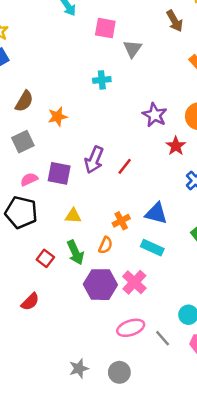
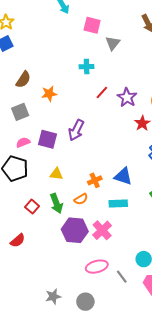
red line: (125, 166) -> (102, 92), moved
orange semicircle: (105, 245) -> (81, 199), turned 32
cyan rectangle: (152, 248) -> (118, 203), turned -30

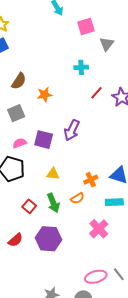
pink square: (92, 25) -> (86, 26), turned -30
purple hexagon: (75, 230) -> (49, 239), moved
pink ellipse: (97, 267) -> (96, 277), moved

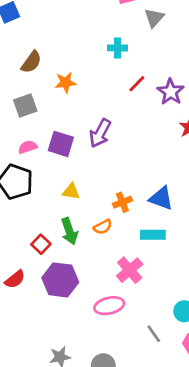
red square: (29, 206) -> (41, 244), moved
pink ellipse: (96, 277) -> (109, 306), moved

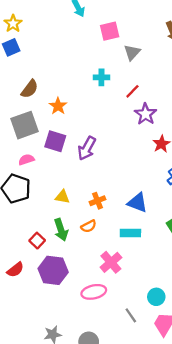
orange star: (65, 82) -> (58, 106), turned -30
red line: (137, 84) -> (132, 91), moved
gray square: (25, 106) -> (24, 125), size x1.4
purple square: (61, 144) -> (55, 141), moved
orange cross: (122, 202) -> (97, 201), moved

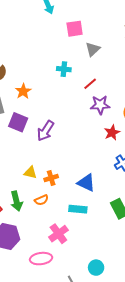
purple star: (145, 114) -> (100, 105), turned 30
yellow triangle: (62, 197) -> (30, 173), moved

